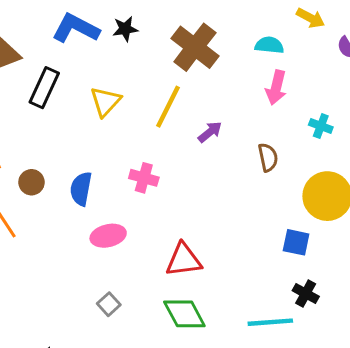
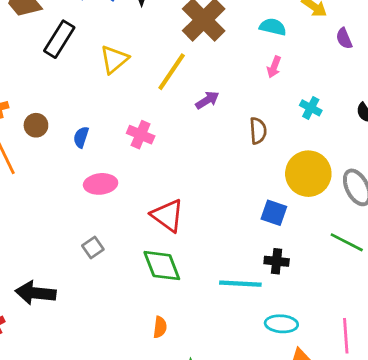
pink arrow: (276, 88) -> (274, 67), size x0.7
blue semicircle: (81, 189) -> (81, 137), size x0.7
red triangle: (184, 260) -> (168, 215), turned 36
black cross: (306, 293) -> (277, 261), turned -30

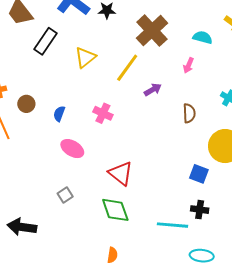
pink arrow: (274, 67) -> (188, 65), moved
pink ellipse: (101, 184) -> (72, 149), turned 35

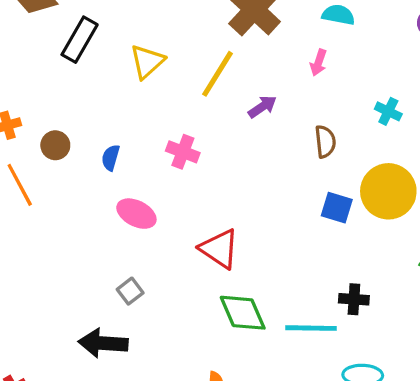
blue square: (199, 174) -> (337, 208), moved
green diamond: (115, 210) -> (243, 313), moved
black arrow: (22, 227) -> (103, 343), moved

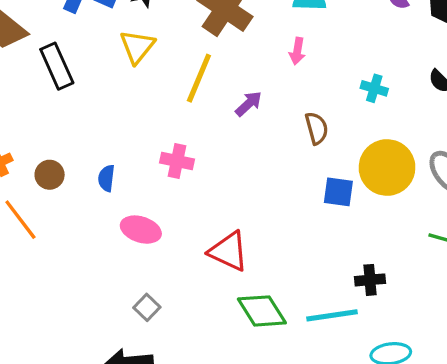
black rectangle: (80, 40) -> (57, 66), turned -45
yellow triangle: (147, 62) -> (137, 47), moved

